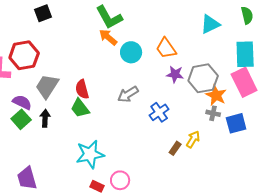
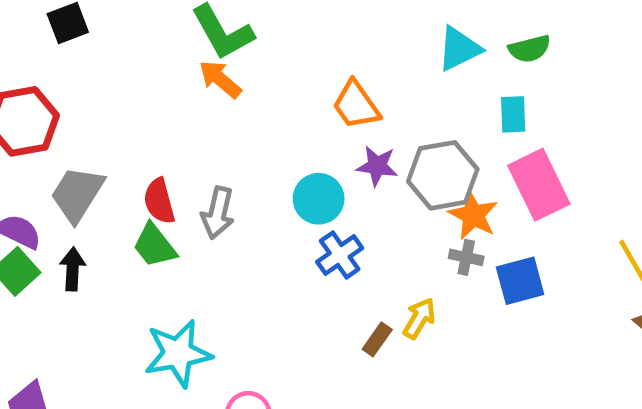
green semicircle: (247, 15) -> (529, 49), moved, turned 90
cyan circle: (131, 52) -> (319, 199), moved
cyan rectangle: (245, 54) -> (513, 114), moved, size x0.6
gray arrow: (128, 94) -> (218, 213), moved, turned -45

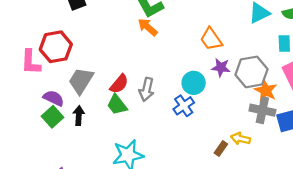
red semicircle: (159, 201) -> (119, 84), turned -125
blue cross: (340, 255) -> (184, 106), moved
gray cross: (466, 257) -> (262, 110), size x1.6
yellow arrow: (419, 318) -> (241, 139), turned -108

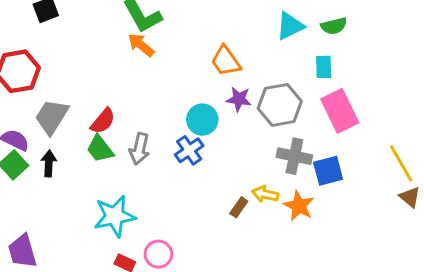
gray arrow: (147, 89) -> (139, 149), moved
orange star: (266, 91) -> (299, 206), moved

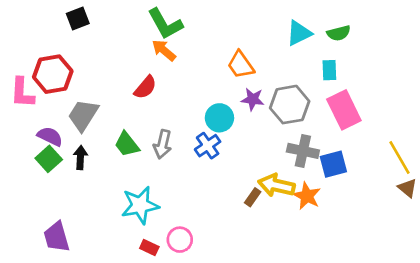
red semicircle: (103, 121) -> (145, 87), moved
yellow arrow: (265, 194) -> (276, 185), size x1.5

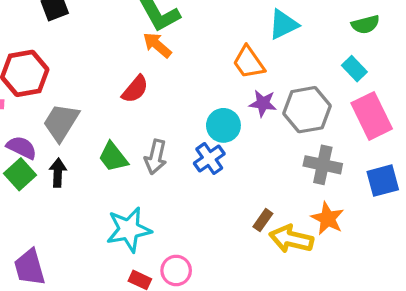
cyan triangle: (299, 33) -> (283, 24), moved
cyan rectangle: (329, 70) -> (354, 69), turned -42
blue square: (333, 164) -> (383, 181), moved
yellow arrow: (276, 185) -> (291, 239), moved

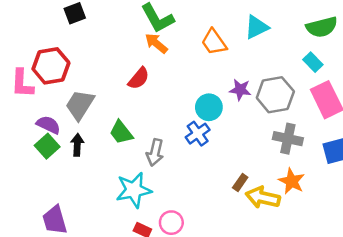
green semicircle: (365, 24) -> (322, 27), size x1.4
orange trapezoid: (249, 62) -> (214, 42), moved
gray arrow: (156, 157) -> (155, 152), moved

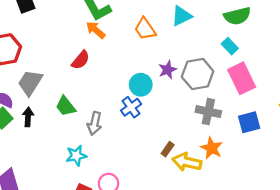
purple star: (240, 90) -> (168, 70), turned -30
cyan star: (134, 190) -> (76, 156), size x0.7

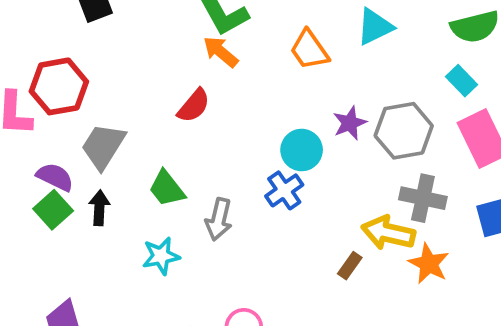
cyan star: (76, 156) -> (161, 256), moved
yellow arrow: (187, 162) -> (388, 233), moved

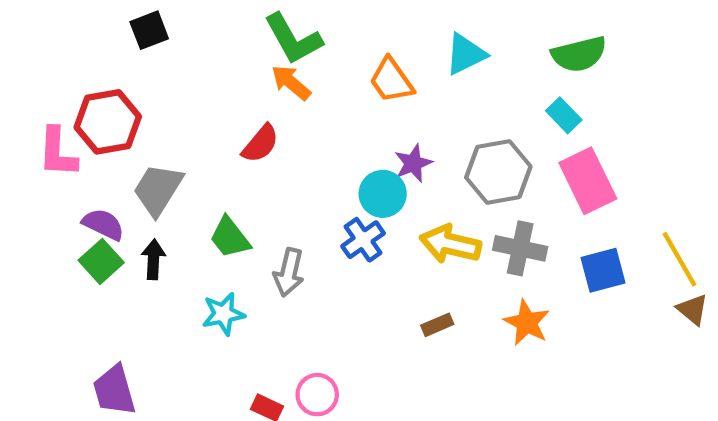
purple star: (350, 123) -> (413, 163), moved
yellow arrow: (388, 233) -> (450, 244), moved
brown rectangle: (350, 266) -> (437, 325), turned 32

